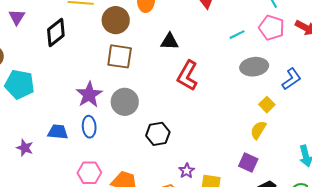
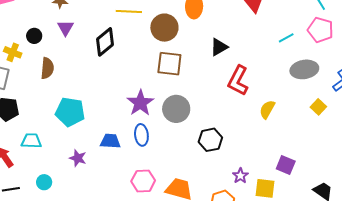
black triangle: (170, 41) -> (219, 47), turned -30
cyan pentagon: (20, 84) -> (70, 112), moved
yellow semicircle: (258, 130) -> (267, 109), moved
purple square: (248, 162) -> (286, 165), moved

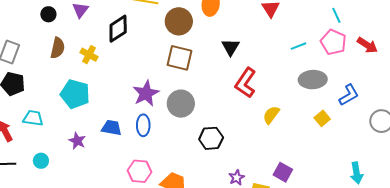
black triangle: (219, 47) -> (231, 47), turned -36
yellow cross: (13, 52) -> (89, 55), moved

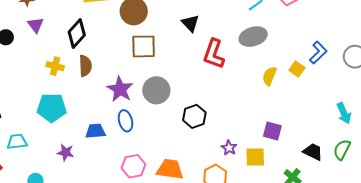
brown semicircle: (58, 48) -> (85, 66), moved
gray ellipse: (313, 80) -> (253, 37), moved
blue L-shape: (349, 95) -> (318, 53), moved
yellow semicircle: (271, 115) -> (269, 76), moved

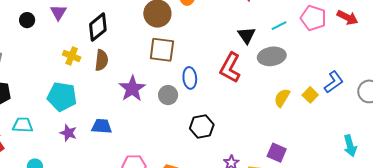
black triangle: (190, 23) -> (247, 35), moved
gray circle: (156, 90) -> (168, 95), size x0.7
blue ellipse: (125, 121) -> (190, 78), moved
purple star: (66, 152) -> (68, 133), moved

